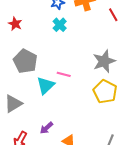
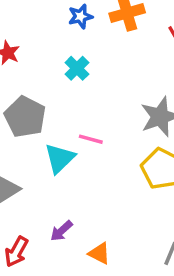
cyan cross: (60, 25) -> (77, 68), moved

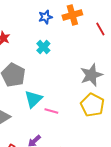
pink line: (91, 139) -> (51, 111), moved

